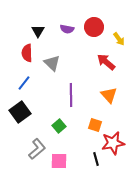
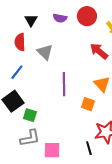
orange square: (95, 125) -> (88, 104), moved
green square: (59, 126) -> (30, 115), moved, turned -32
gray L-shape: (37, 149) -> (30, 138), turned 30

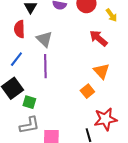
purple line: (64, 84) -> (45, 66), moved
orange square: (88, 104) -> (87, 91), turned 32

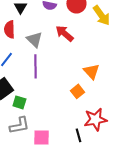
yellow arrow: (111, 15) -> (101, 15), size x1.5
red arrow: (98, 38) -> (64, 33), moved

